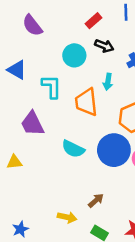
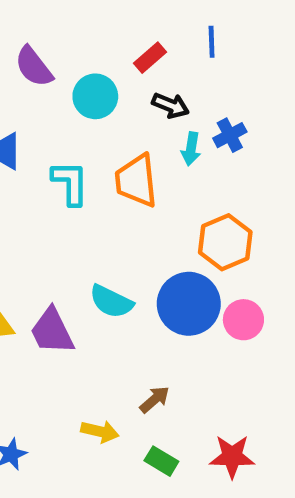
cyan circle: (74, 55) -> (95, 96), moved
cyan arrow: (108, 82) -> (191, 149), moved
orange trapezoid: (86, 102) -> (136, 181), moved
purple trapezoid: (32, 124) -> (52, 331), moved

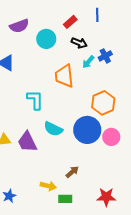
purple semicircle: (34, 67) -> (19, 26), turned -72
cyan arrow: (191, 149) -> (88, 62), turned 32
cyan L-shape: (70, 183) -> (35, 100), moved
green rectangle: (161, 461) -> (65, 199), moved, turned -32

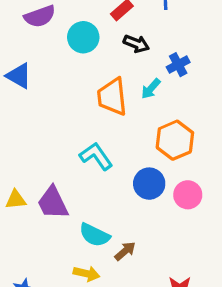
cyan arrow: (88, 62) -> (151, 89), moved
cyan L-shape: (35, 100) -> (96, 156), moved, turned -35
cyan semicircle: (53, 129) -> (95, 235), moved
blue circle: (87, 130) -> (149, 184), size x0.7

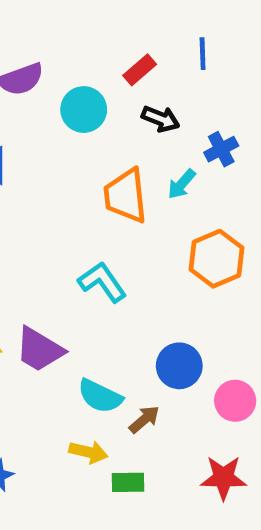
blue circle: (149, 184) -> (179, 366), moved
pink circle: (188, 195) -> (235, 401), moved
purple trapezoid: (53, 203) -> (39, 350), turned -33

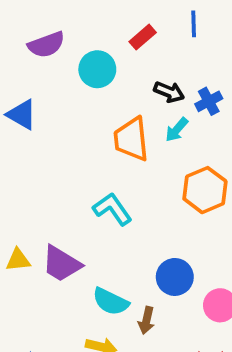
black arrow: (161, 119) -> (169, 92), moved
brown arrow: (144, 419) -> (146, 320), turned 144

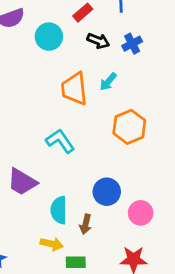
black arrow: (169, 92) -> (98, 41), moved
blue cross: (209, 101) -> (132, 44), moved
cyan semicircle: (111, 302) -> (59, 210), turned 64

